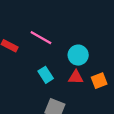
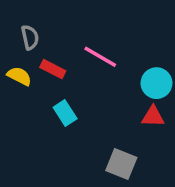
cyan rectangle: (46, 75) -> (65, 113), moved

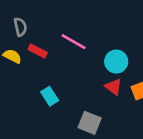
cyan rectangle: (65, 113) -> (50, 96), moved
red triangle: (153, 117) -> (114, 87), turned 36

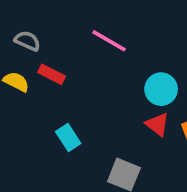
gray semicircle: (20, 27) -> (27, 41), turned -54
pink line: (74, 42) -> (109, 41), moved

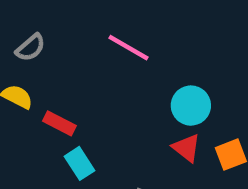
gray semicircle: (27, 41) -> (31, 48), turned 115
red rectangle: (52, 74) -> (59, 123), moved

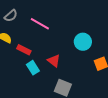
pink line: (129, 48) -> (40, 24), moved
red triangle: (186, 148) -> (54, 61), moved

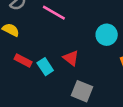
red rectangle: (24, 50) -> (23, 60), moved

